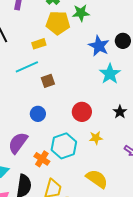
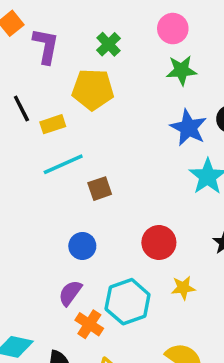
green star: (81, 13) -> (181, 70), moved
yellow pentagon: (58, 23) -> (93, 89), moved
yellow rectangle: (39, 44) -> (53, 124), moved
purple semicircle: (18, 143) -> (70, 293), moved, size x0.7

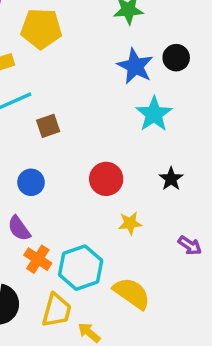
purple semicircle: (70, 293) -> (19, 228), turned -72
cyan hexagon: (128, 302) -> (81, 268), moved

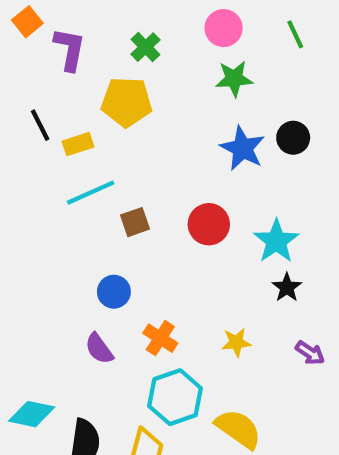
cyan star: (154, 114) -> (276, 241), moved
red circle: (106, 179) -> (209, 224), moved
purple arrow: (190, 245) -> (310, 353), moved
orange cross: (38, 259) -> (160, 338), moved

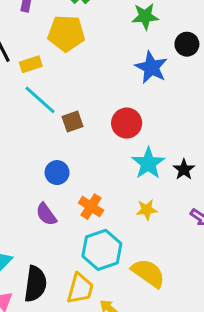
black circle: (293, 138) -> (187, 44), moved
cyan line: (91, 193) -> (40, 100), turned 66
cyan star: (276, 241) -> (148, 163), moved

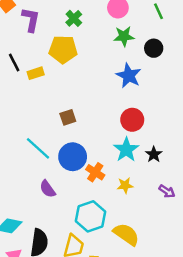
black circle: (187, 44) -> (154, 48), moved
cyan line: (40, 100) -> (38, 148), moved
red circle: (127, 123) -> (132, 120), moved
blue circle: (57, 173) -> (73, 157), moved, size x1.5
orange cross: (91, 207) -> (95, 172), moved

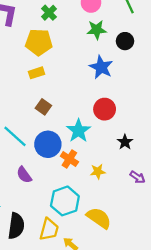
yellow rectangle: (36, 73) -> (37, 73), moved
brown square: (68, 117) -> (43, 107), turned -35
cyan star: (126, 150) -> (78, 131), moved

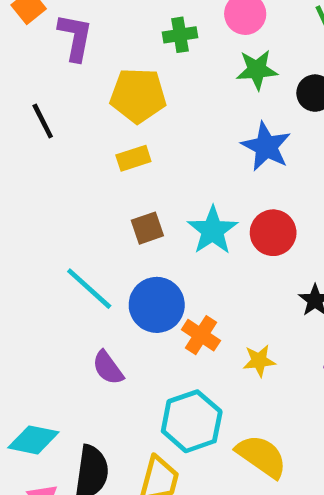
green cross: (49, 13) -> (180, 35), moved, turned 35
brown square: (43, 107) -> (147, 228), turned 35
cyan star: (78, 131) -> (213, 230), moved

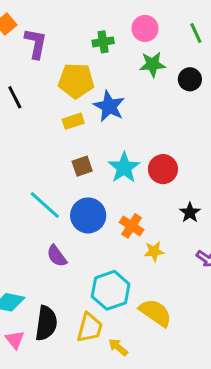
blue star: (266, 147) -> (109, 106), moved
orange cross: (201, 335) -> (132, 226), moved

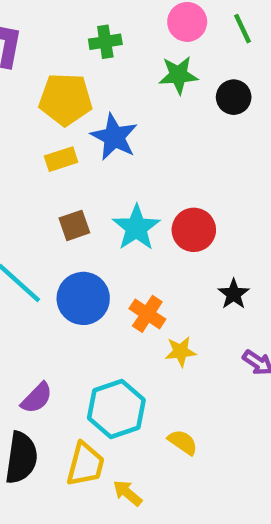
pink circle: (145, 28) -> (187, 22), moved
purple semicircle: (57, 256) -> (37, 398), moved, turned -100
yellow semicircle: (155, 313) -> (183, 442), size x0.6

